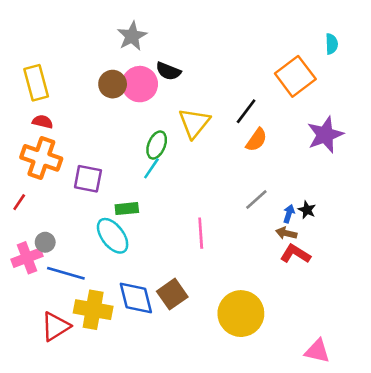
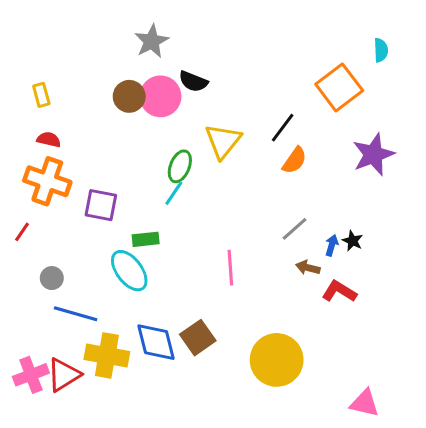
yellow rectangle: (36, 83) -> (41, 95), size x0.6
brown arrow: (286, 233) -> (308, 268), moved
pink cross: (27, 258) -> (31, 375), moved

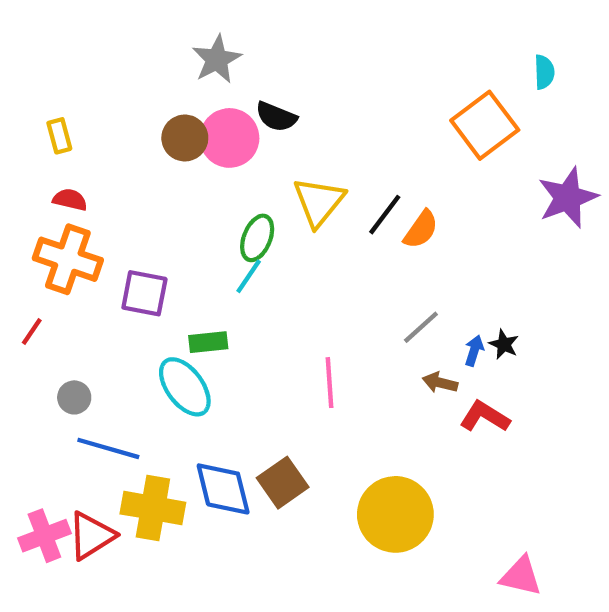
black line: (283, 128) -> (385, 215), moved
purple star: (373, 154) -> (568, 198), moved

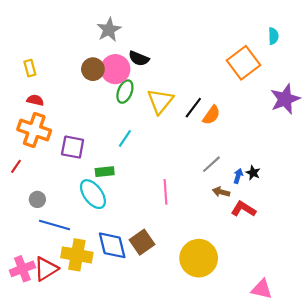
green ellipse: (257, 238) -> (125, 92), moved

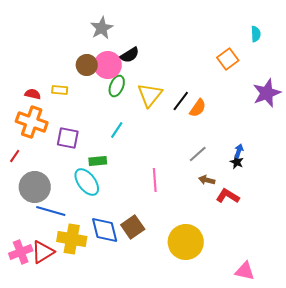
black semicircle: (139, 58) -> (130, 55), turned -54
orange square: (243, 63) -> (228, 59), size x0.7
yellow rectangle: (30, 68) -> (60, 90), moved, turned -70
blue arrow: (238, 176) -> (239, 151), moved
gray circle: (37, 199) -> (35, 187), size x2.0

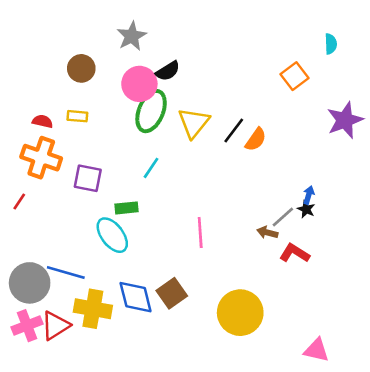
brown circle: (87, 65) -> (81, 68), moved
green ellipse: (117, 86) -> (151, 111), size x1.5
gray line: (198, 154) -> (283, 217), moved
gray circle: (35, 187) -> (30, 283), moved

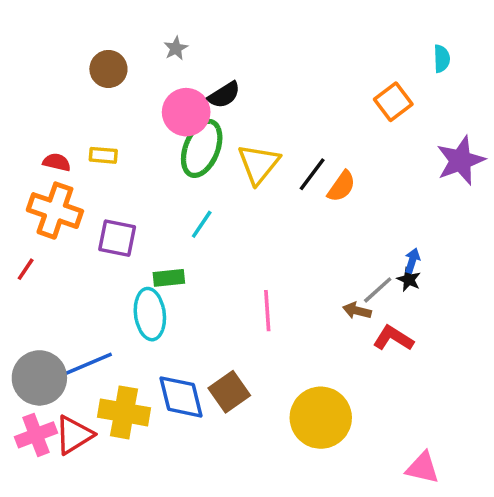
gray star: (132, 36) -> (176, 48), size x0.6
brown circle: (81, 68) -> (108, 69), moved
cyan ellipse: (112, 235) -> (150, 314), turned 30
blue line: (66, 273) -> (88, 364), turned -39

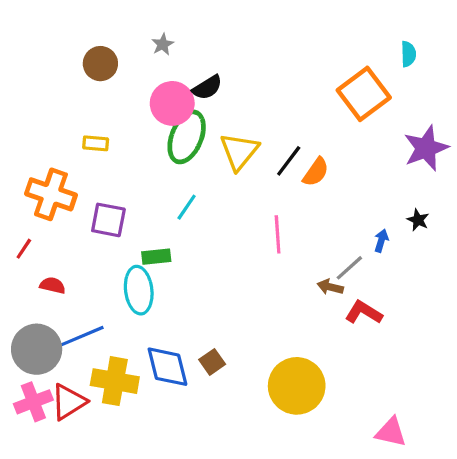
orange square: (393, 102) -> (364, 94), size x1.5
red semicircle: (57, 162) -> (53, 285), moved
black star: (409, 280) -> (418, 220), moved
pink line: (267, 311) -> (278, 234), moved
brown square: (229, 392) -> (212, 362), size x0.7

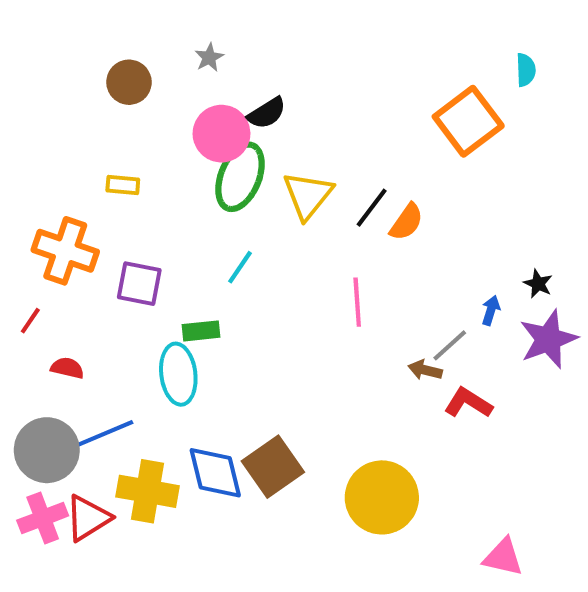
purple star: (426, 148) -> (548, 339), moved
brown square: (212, 362) -> (273, 467), size x1.8

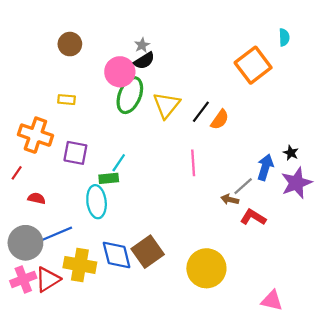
gray star: (209, 58) -> (142, 45), moved
cyan line: (240, 267) -> (119, 163), moved
blue arrow: (491, 310) -> (265, 167), size x1.6

